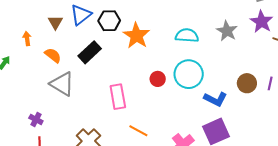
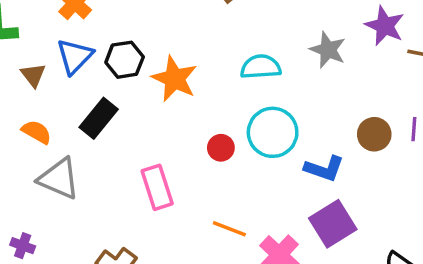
orange line: (138, 131) -> (229, 229), moved

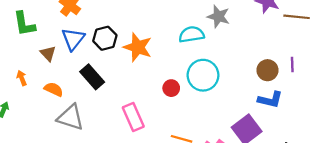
gray star: (328, 50) -> (218, 17), moved
black rectangle: (99, 118) -> (92, 77), turned -75
blue L-shape: (324, 169) -> (270, 100), moved

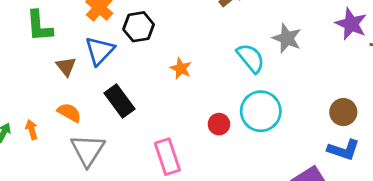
cyan semicircle: (191, 34) -> (251, 58), turned 55
black hexagon: (105, 38) -> (139, 27), moved
orange star: (138, 47) -> (181, 68), size x0.6
orange arrow: (22, 78) -> (32, 130), moved
gray triangle: (71, 117) -> (88, 150), turned 40

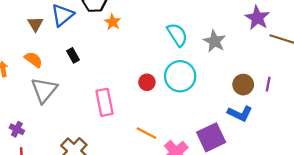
gray star: (287, 38) -> (214, 41), moved
orange star: (181, 68) -> (113, 22), moved
black rectangle: (119, 101) -> (73, 55), size x0.6

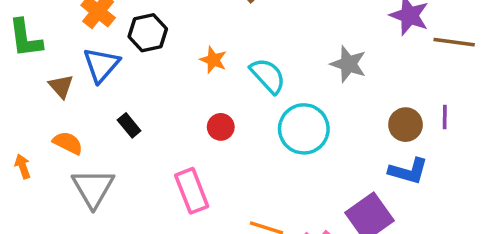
orange star: (113, 22) -> (213, 60), moved
cyan semicircle: (177, 35) -> (268, 76), moved
red circle: (147, 82) -> (221, 127), moved

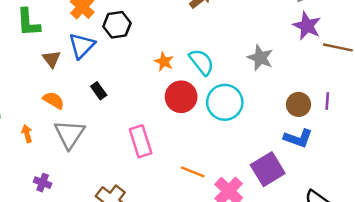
orange star: (213, 60) -> (164, 62), moved
red circle: (221, 127) -> (181, 97), moved, size x1.6
orange arrow: (23, 166) -> (27, 134), moved

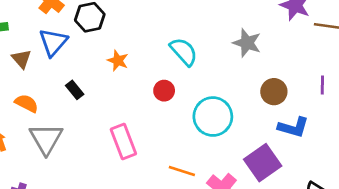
orange star: (164, 62) -> (118, 61), moved
red circle: (181, 97) -> (164, 91), size x0.6
cyan circle: (225, 102) -> (213, 117), moved
brown circle: (298, 104) -> (274, 92), moved

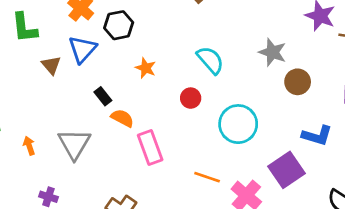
brown circle: (274, 92) -> (298, 82), moved
orange semicircle: (27, 103) -> (122, 118), moved

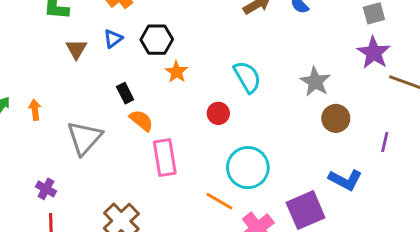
black hexagon: (119, 25) -> (157, 40), moved
blue triangle: (82, 49) -> (113, 39), size x0.6
cyan circle: (238, 124) -> (248, 168), moved
orange arrow: (29, 146) -> (35, 110), moved

